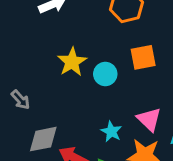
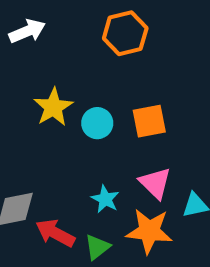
orange square: (143, 57) -> (149, 121), moved

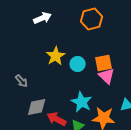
pink triangle: (155, 183) -> (107, 76), moved
cyan star: (105, 199) -> (82, 102), size x1.5

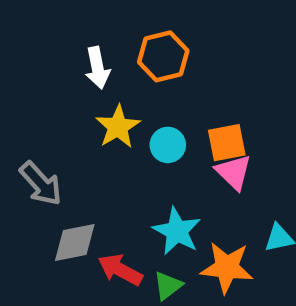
white arrow: (43, 18) -> (97, 68), moved, turned 102
orange hexagon: (92, 19) -> (163, 56), moved
gray arrow: (22, 81) -> (41, 184), size x1.5

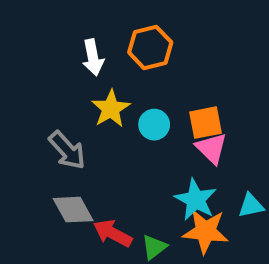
gray arrow: (41, 184) -> (67, 150), moved
cyan star: (177, 231) -> (196, 200), moved
gray diamond: (75, 243) -> (73, 210), turned 72

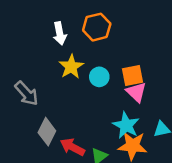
gray arrow: (67, 150) -> (27, 93), moved
gray diamond: (73, 210) -> (47, 132), turned 56

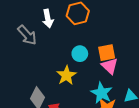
yellow star: (71, 67) -> (66, 75), moved
gray arrow: (27, 93) -> (27, 35), moved

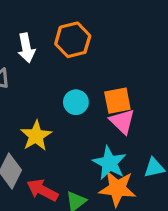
yellow star: (66, 75) -> (36, 136), moved

